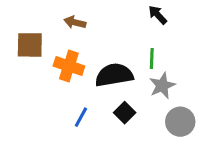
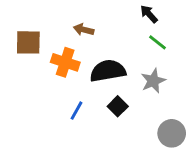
brown arrow: (75, 22) -> (84, 30), moved
green line: (152, 58) -> (157, 42), moved, turned -54
gray circle: (180, 122) -> (172, 133), moved

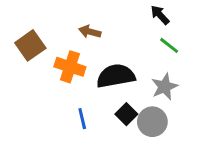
brown square: (28, 42) -> (30, 45), turned -36
blue line: (77, 111) -> (82, 119), turned -42
gray circle: (172, 133) -> (152, 122), moved

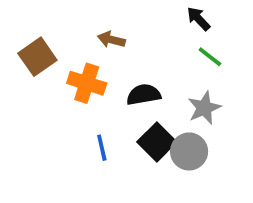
black semicircle: (116, 76) -> (144, 95), size x0.7
black square: (126, 114) -> (157, 142), size x1.4

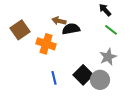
black semicircle: (144, 95) -> (71, 29), moved

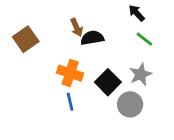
brown arrow: (59, 21) -> (77, 27), turned -128
orange cross: (46, 44) -> (70, 73), moved
black square: (83, 75) -> (108, 82), moved

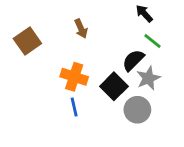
black semicircle: (92, 38) -> (133, 60), moved, turned -35

